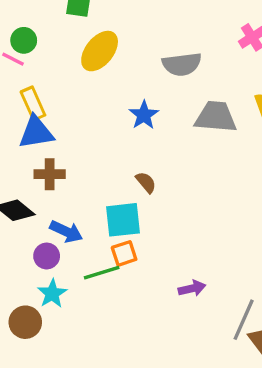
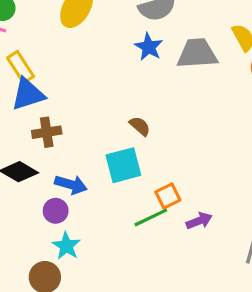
blue star: (144, 115) -> (149, 47), moved
orange square: (124, 253) -> (168, 196), moved
green line: (102, 273) -> (151, 217), moved

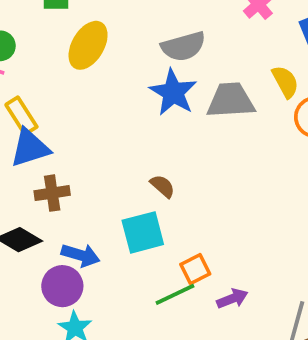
blue star: (149, 47) -> (173, 92), size x1.4
purple circle: (56, 211) -> (62, 286), size x1.4

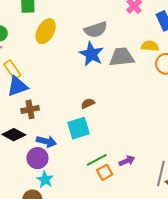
yellow semicircle: (285, 82) -> (150, 46), turned -54
brown semicircle: (162, 186) -> (88, 103), turned -64
orange square: (195, 269) -> (105, 172), moved

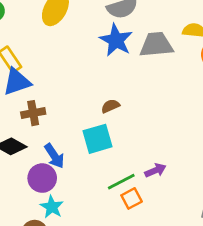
blue arrow: (46, 141) -> (54, 156), turned 42
purple arrow: (127, 161) -> (155, 170), moved

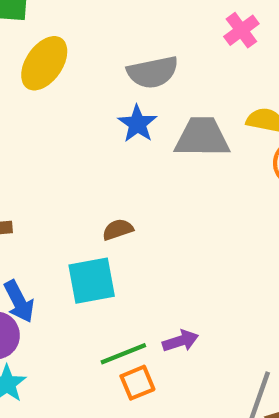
blue star: (116, 40) -> (137, 124), size x0.7

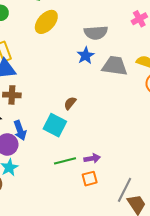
brown semicircle: (118, 230) -> (70, 103), turned -40
cyan square: (92, 281) -> (55, 125), turned 30
orange square: (137, 383) -> (90, 179), moved

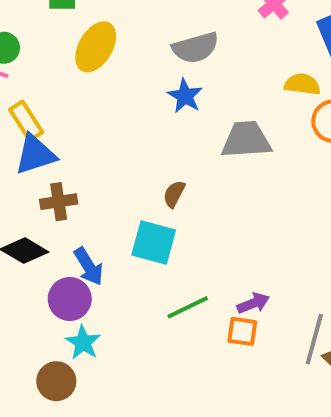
gray trapezoid: (115, 66) -> (246, 140), moved
purple arrow: (92, 158) -> (253, 303), moved
orange square: (90, 179) -> (242, 331), turned 35

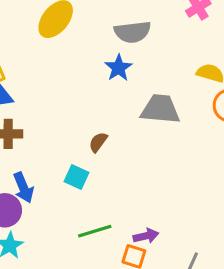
cyan square: (154, 243) -> (76, 177), size x0.7

